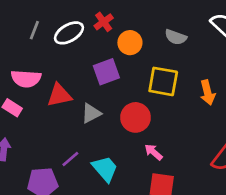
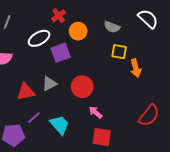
white ellipse: (69, 33) -> (39, 38), moved
yellow square: (163, 81) -> (119, 52), moved, size x0.7
red triangle: (59, 95) -> (26, 92), moved

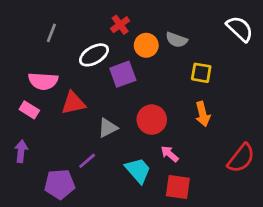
gray semicircle: (112, 27) -> (176, 40), moved
orange arrow: (136, 68) -> (203, 114), moved
gray triangle: (49, 84) -> (108, 128), moved
red triangle: (26, 92) -> (73, 103), moved
cyan trapezoid: (60, 125) -> (138, 170), moved

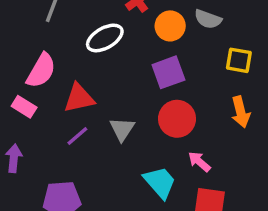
purple square: (123, 74) -> (168, 72), moved
pink semicircle: (43, 81) -> (41, 71), turned -64
gray triangle: (108, 128) -> (122, 129), turned -30
purple line: (87, 161) -> (77, 136), moved

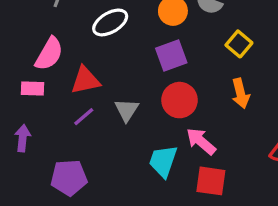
yellow square: (239, 60) -> (239, 44), turned 30
pink rectangle: (24, 107) -> (33, 89), turned -30
pink arrow: (199, 162) -> (201, 141), size x1.4
cyan trapezoid: (160, 182) -> (163, 161), turned -120

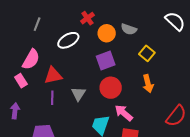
pink rectangle: (33, 89) -> (21, 81), turned 56
purple line: (84, 117) -> (52, 98), turned -48

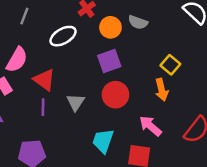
yellow square: (147, 53) -> (170, 65), moved
red triangle: (53, 76) -> (44, 80), turned 48
pink arrow: (124, 113) -> (150, 126), moved

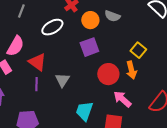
red circle: (115, 95) -> (108, 74), moved

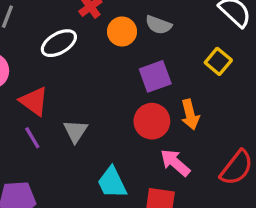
purple square: (89, 47) -> (155, 76), moved
yellow square: (138, 50) -> (218, 61), moved
purple line: (36, 84) -> (32, 138), turned -32
cyan trapezoid: (84, 111) -> (112, 183), turned -45

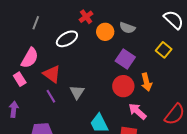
purple square: (155, 76) -> (125, 59), turned -36

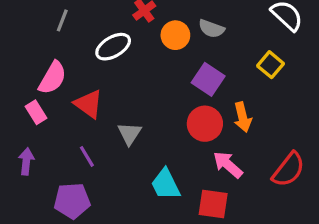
purple line: (51, 96) -> (87, 156), moved

